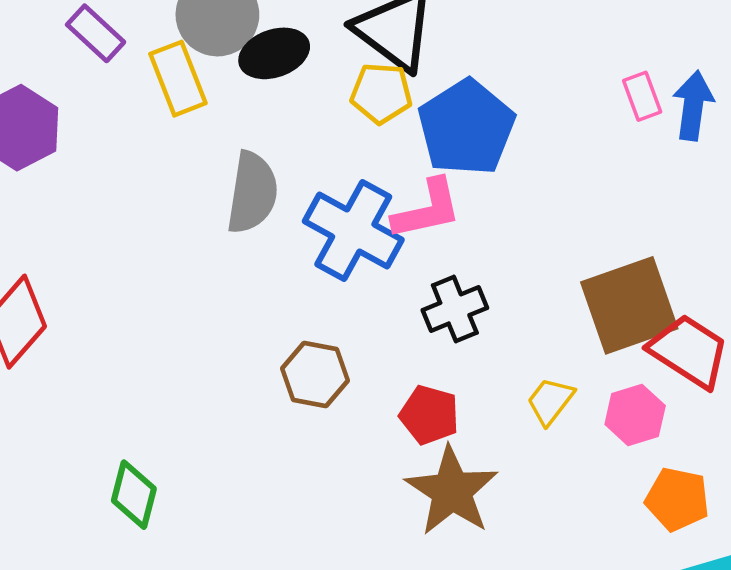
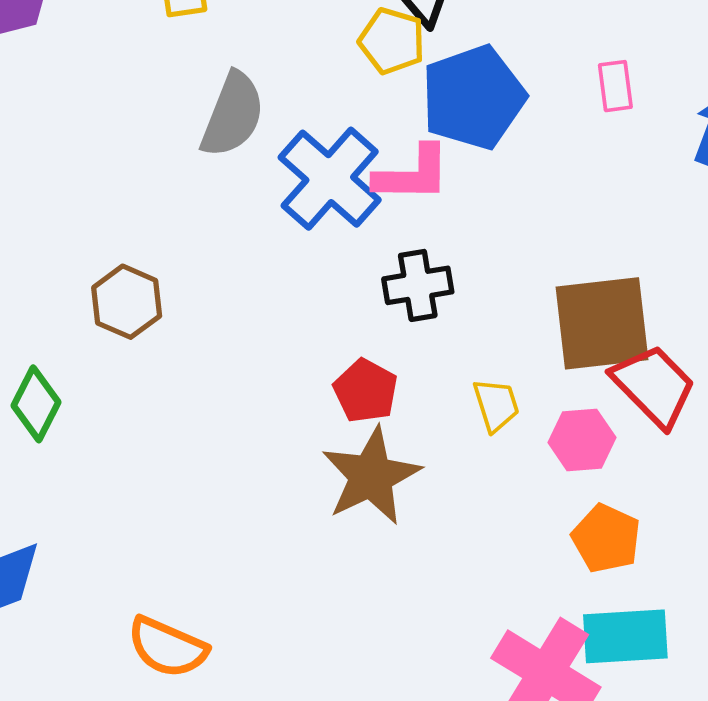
pink rectangle: (642, 96) -> (615, 86), moved
brown hexagon: (315, 375) -> (127, 302), moved
yellow trapezoid: (550, 401) -> (496, 405), turned 112

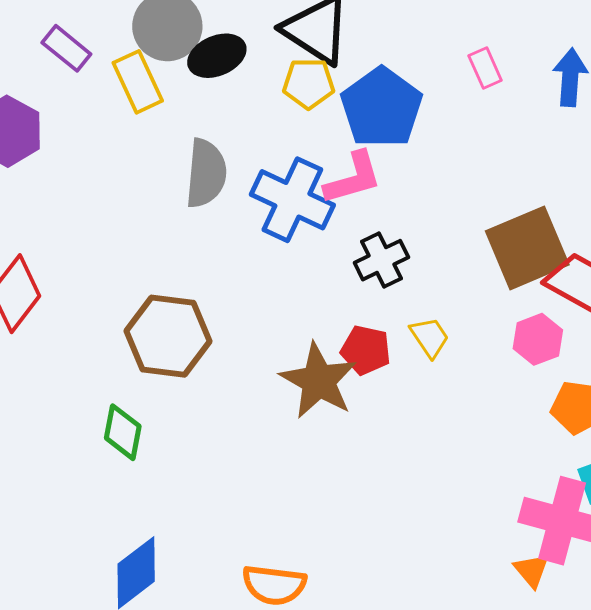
brown hexagon: (127, 302) -> (168, 336), size x1.5
yellow trapezoid: (496, 405) -> (430, 337), moved
brown star: (371, 476) -> (319, 381), moved

